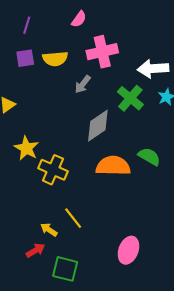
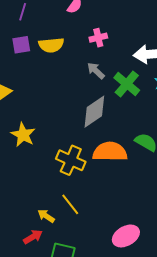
pink cross: (102, 52) -> (98, 38), size x0.6
gray arrow: (83, 84) -> (96, 71), moved, turned 96
yellow cross: (53, 170) -> (71, 160), moved
pink ellipse: (128, 250) -> (126, 236), turned 40

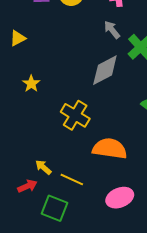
yellow star: (23, 135) -> (31, 84), size x0.7
orange semicircle: (110, 152) -> (110, 149), moved
yellow line: (70, 204) -> (72, 179), moved, turned -35

